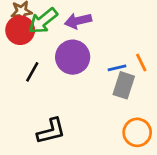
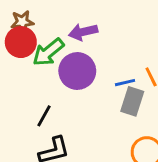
green arrow: (43, 21) -> (48, 52), moved
black line: (32, 72) -> (44, 116), moved

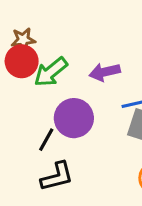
purple arrow: (83, 32) -> (105, 72), moved
purple circle: (77, 71) -> (74, 118), moved

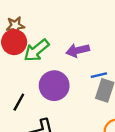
black line: (46, 140) -> (19, 102), moved

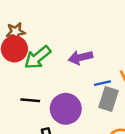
purple circle: (54, 86) -> (66, 109), moved
black line: (19, 102) -> (30, 100), moved, turned 66

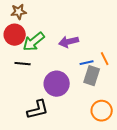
brown star: (16, 32) -> (19, 12), moved
black line: (30, 100) -> (23, 64), moved

